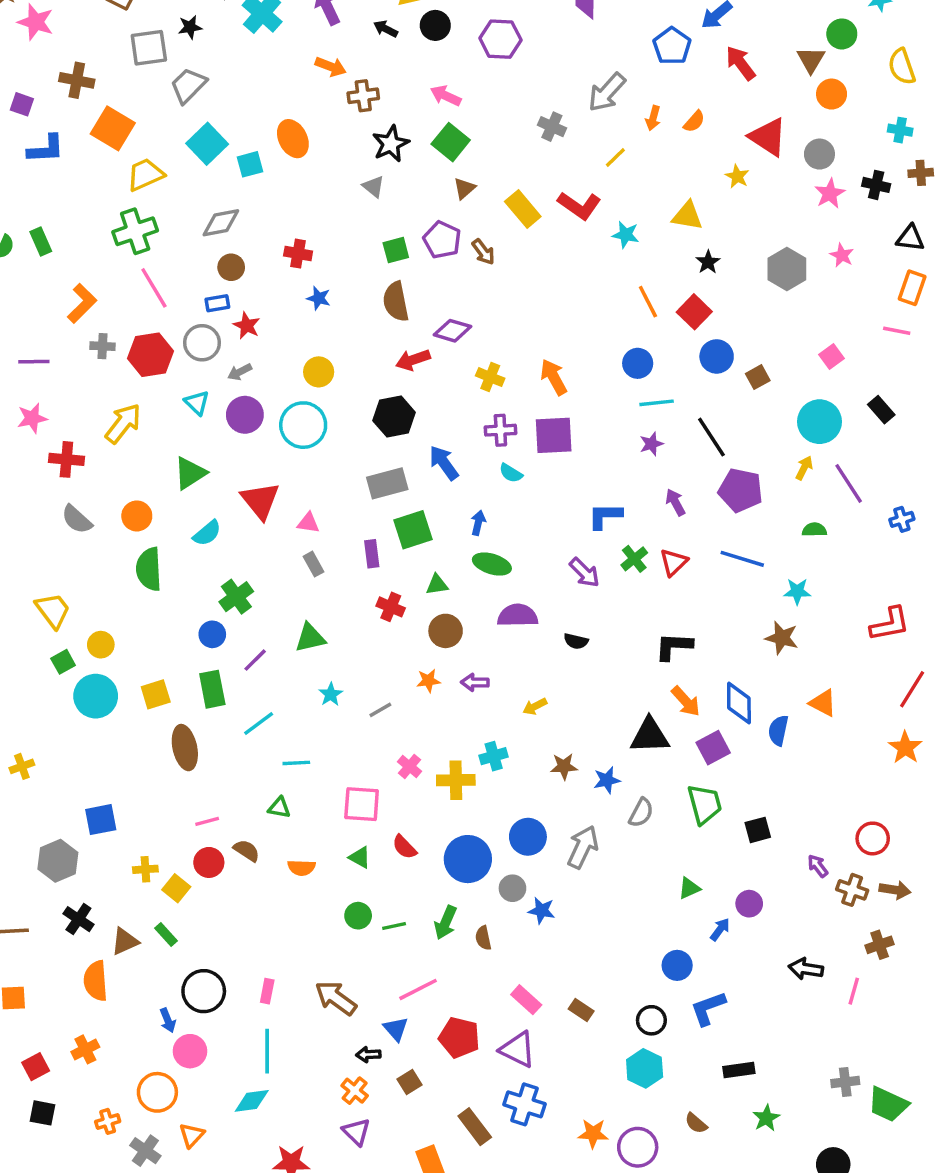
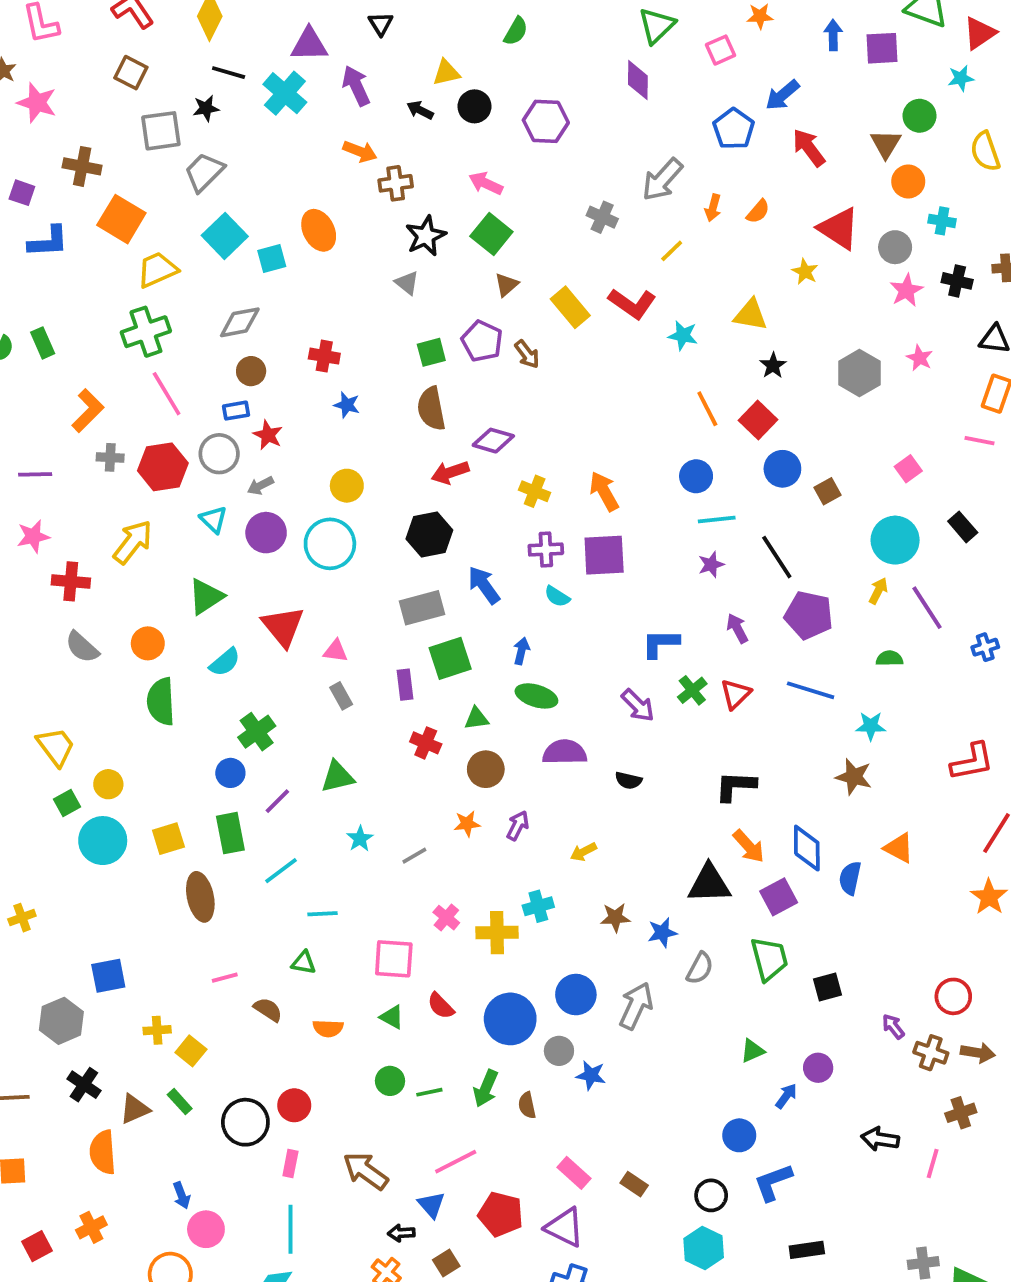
cyan cross: (900, 130) -> (942, 221), moved
purple arrow: (475, 682) -> (518, 826), turned 116
red circle: (209, 862) -> (294, 1105), moved
black circle: (204, 991) -> (245, 1122), moved

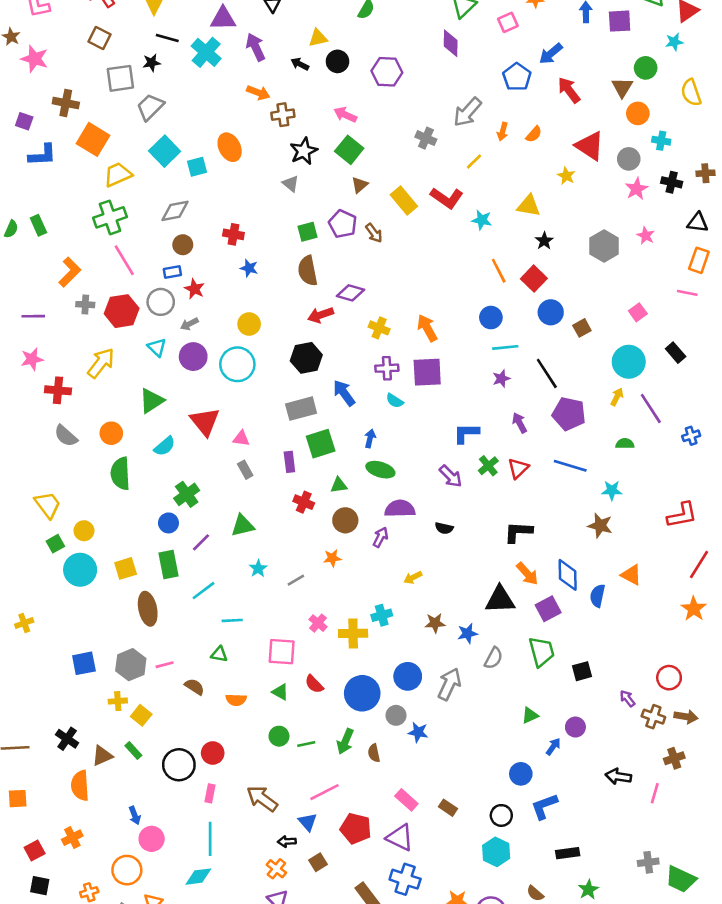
purple arrow: (518, 826) -> (380, 537), moved
gray hexagon: (61, 1021) -> (131, 665), moved

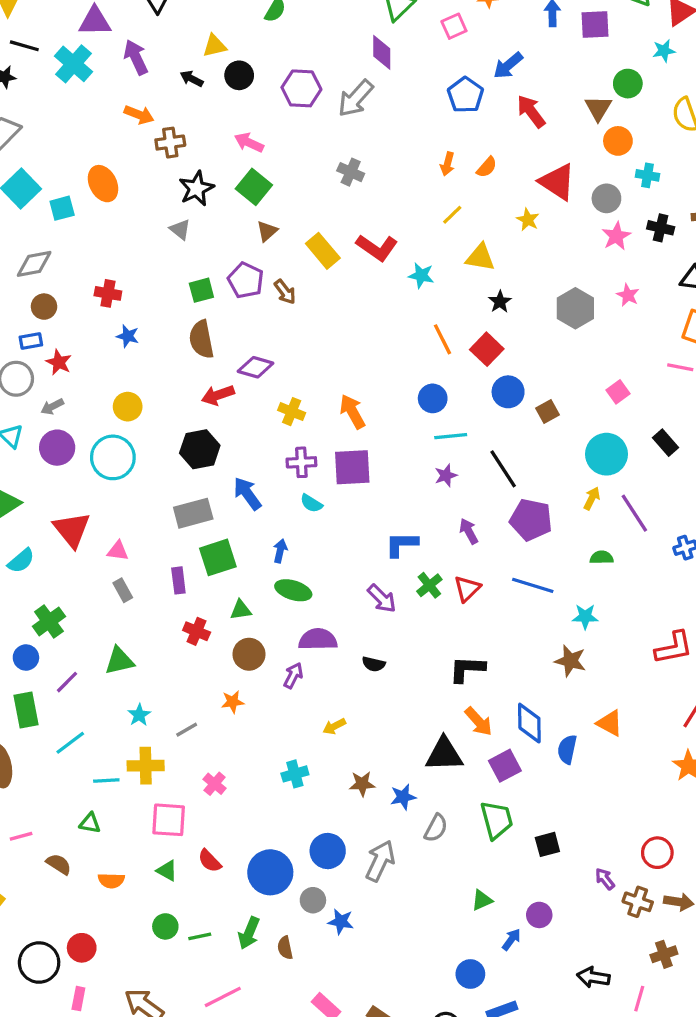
gray arrow: (468, 112) -> (356, 98), moved
yellow line: (474, 162) -> (452, 215), moved
yellow cross: (353, 633) -> (146, 766), moved

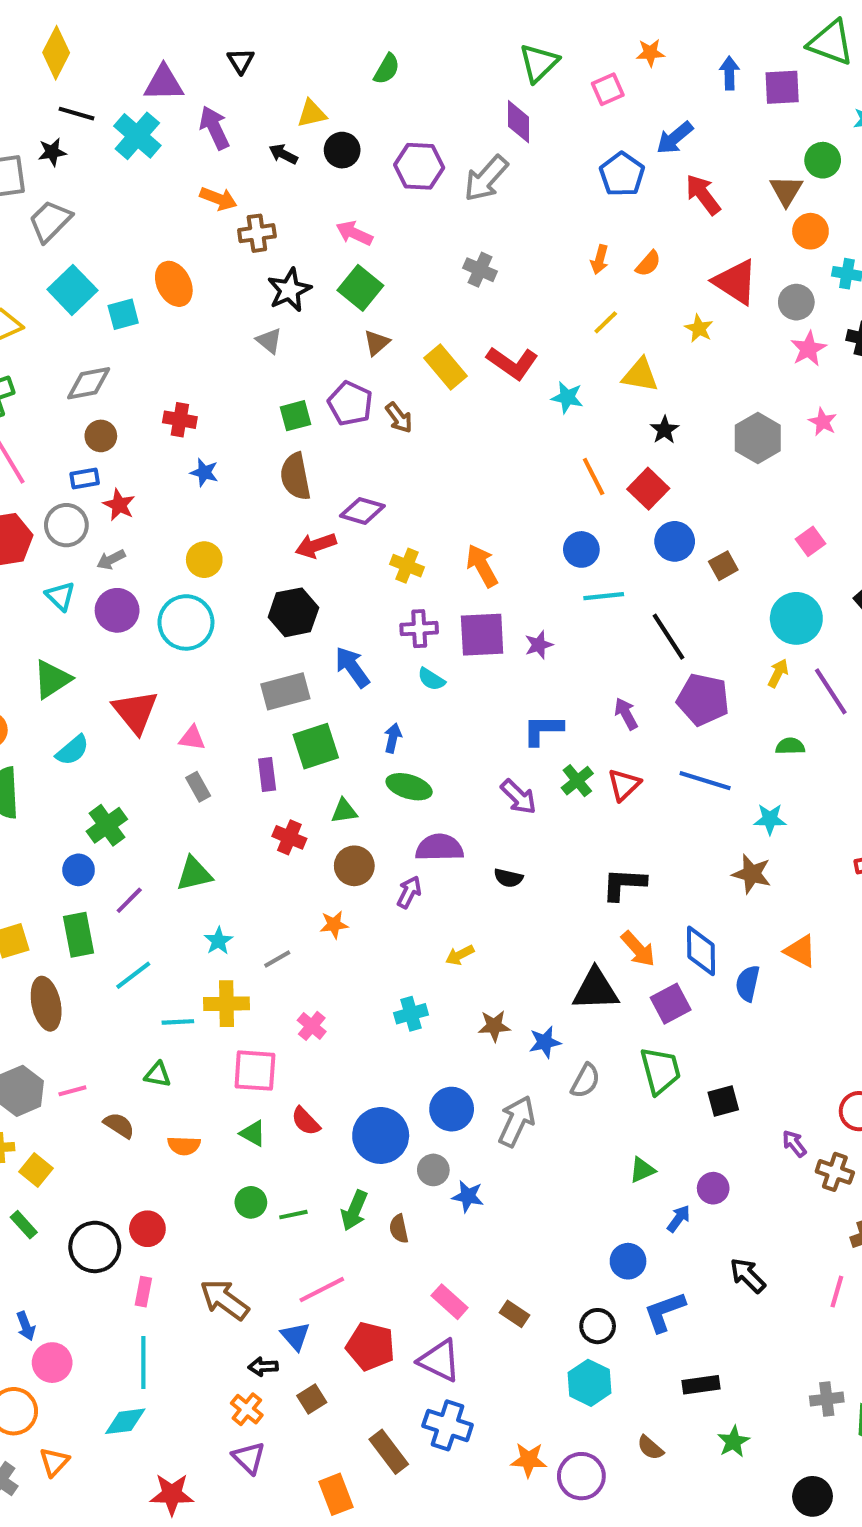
purple star: (446, 475) -> (539, 645), moved
black arrow: (593, 977) -> (748, 1275), moved, turned 36

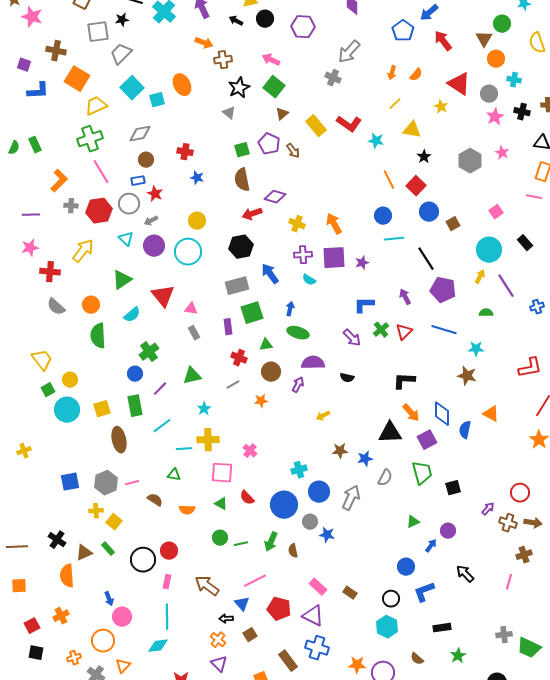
gray arrow: (486, 178) -> (349, 52), moved
gray line: (277, 959) -> (233, 385), moved
cyan cross: (411, 1014) -> (299, 470), moved
purple arrow: (794, 1144) -> (488, 509), turned 80

